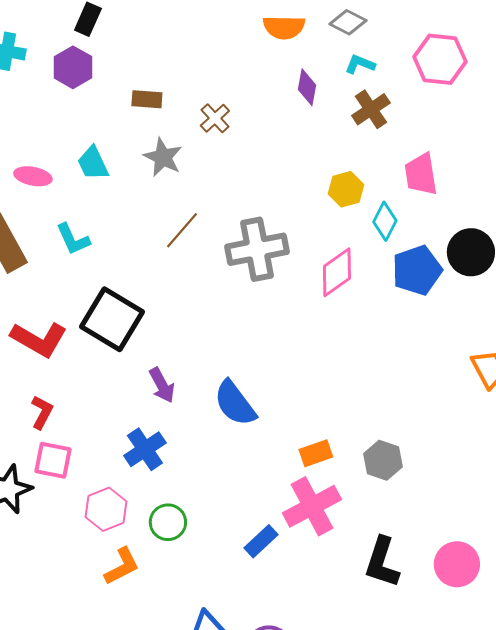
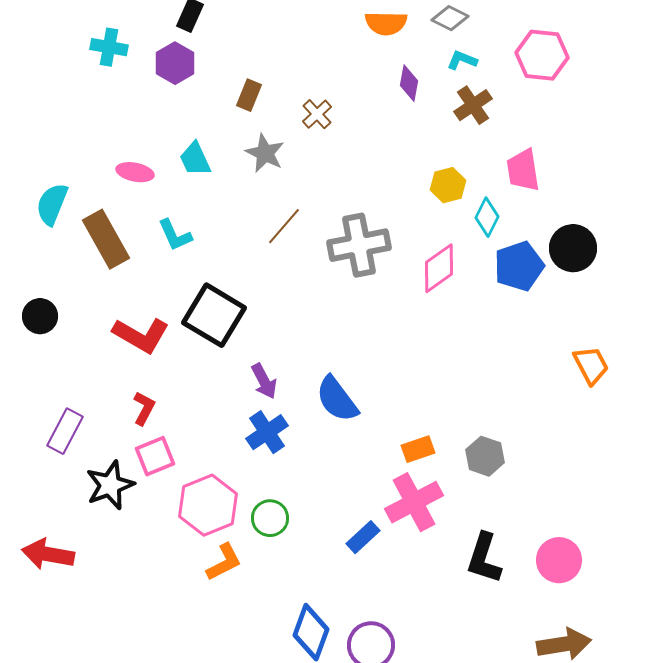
brown rectangle: (147, 99) -> (249, 95), turned -72
blue cross: (145, 449) -> (267, 432), moved
pink square: (53, 460) -> (155, 456), turned -33
pink hexagon: (106, 509) -> (208, 505), size x1.4

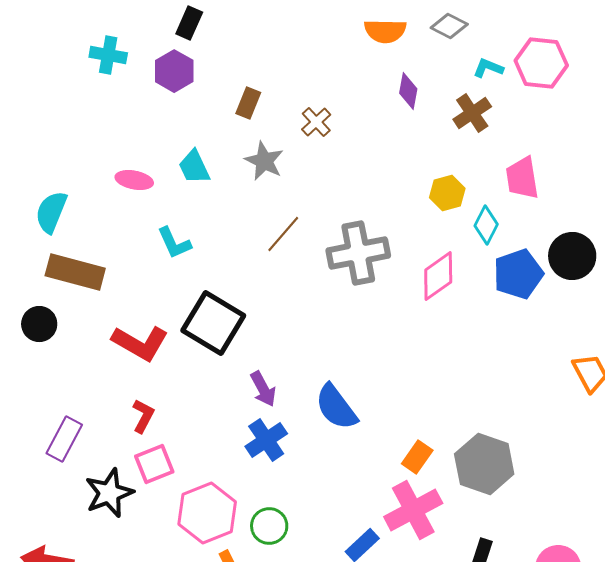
cyan L-shape: (462, 60) -> (488, 68), moved
brown rectangle: (106, 239) -> (75, 272), moved, turned -46
orange rectangle: (418, 449) -> (417, 457), turned -36
gray hexagon: (485, 456) -> (484, 464), size x1.5

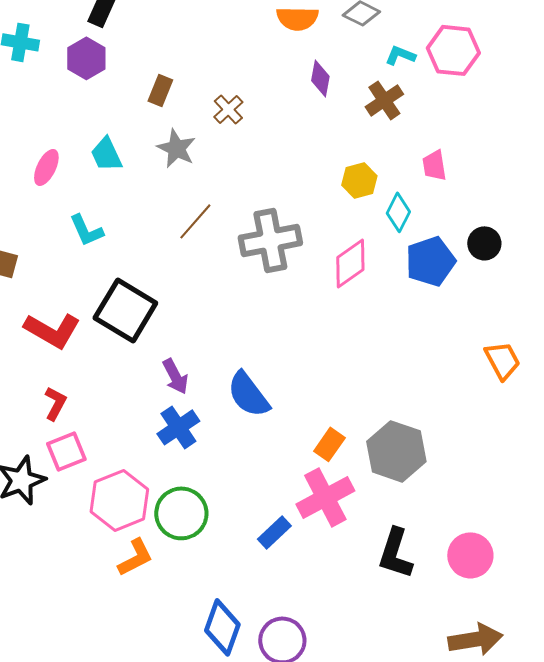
pink trapezoid: (522, 178) -> (434, 165), size x0.7
pink ellipse: (134, 180) -> (46, 167), turned -75
black circle: (572, 256) -> (484, 243), size x0.7
green circle: (269, 526) -> (181, 513), size x1.4

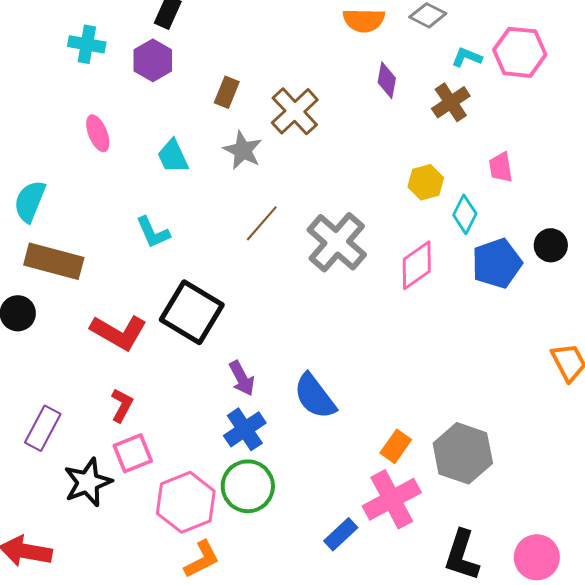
brown cross: (228, 109) -> (295, 111), size x1.6
pink ellipse: (46, 167) -> (98, 133), moved, turned -48
gray cross: (270, 240) -> (337, 242), turned -38
green circle: (181, 513) -> (248, 486), moved

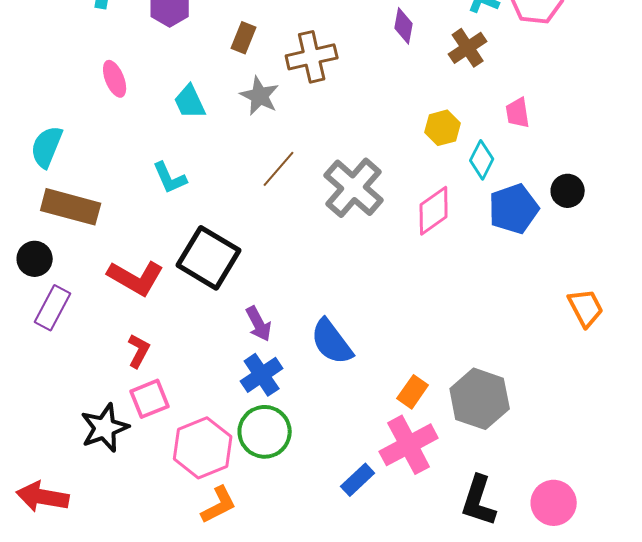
brown cross: (295, 111) -> (312, 57), turned 30
purple rectangle: (43, 428) -> (53, 308), moved

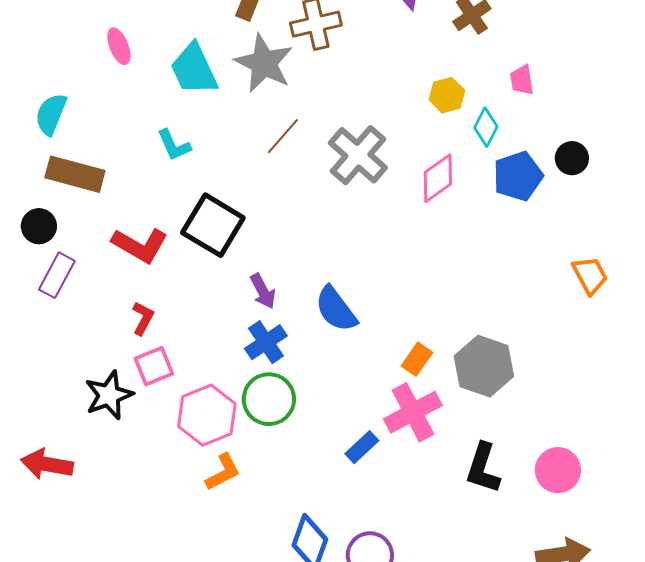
gray star: (260, 96) -> (264, 63), size x1.5
cyan trapezoid: (190, 102) -> (194, 69), size x1.5

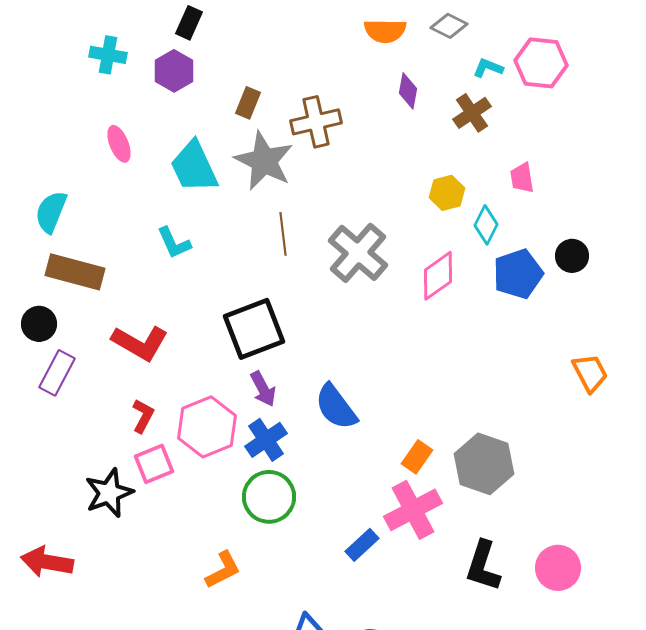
brown line: (283, 136) -> (283, 234), turned -48
black square: (213, 225) -> (254, 329), moved, turned 38
pink hexagon: (207, 415) -> (207, 427), moved

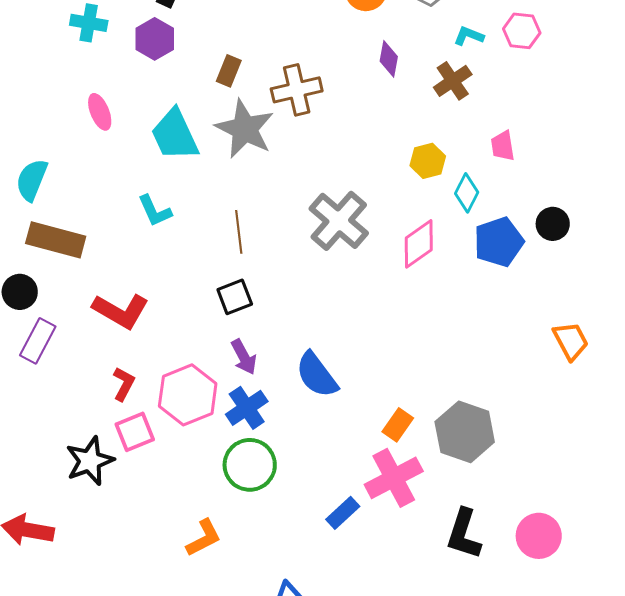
pink hexagon: (541, 63) -> (522, 31), size x0.7
brown line: (283, 234) -> (239, 232), moved
black square: (254, 329) -> (235, 297), size x0.6

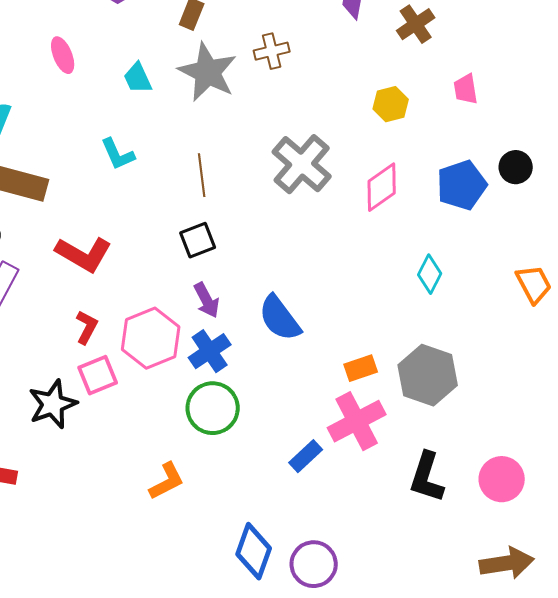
brown cross: (297, 90) -> (272, 51), moved, size x0.7
cyan trapezoid: (175, 135) -> (138, 78), size x0.6
cyan diamond: (467, 193) -> (430, 274), moved
orange rectangle: (398, 425) -> (361, 368), turned 36

